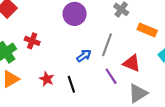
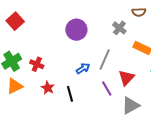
red cross: (32, 41) -> (37, 64), moved
red triangle: (132, 63) -> (126, 78), turned 48

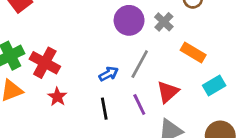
purple circle: (76, 30) -> (129, 20), moved
red cross: (37, 64) -> (45, 63), size x1.5
black line: (70, 94) -> (104, 109), moved

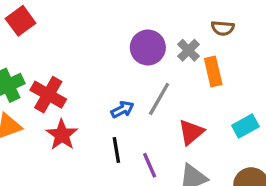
orange rectangle: (193, 52) -> (213, 72), moved, turned 45
red star: (57, 97) -> (62, 135), size x1.4
purple line: (139, 105) -> (150, 165), moved

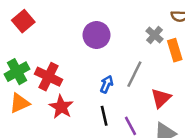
purple circle: (148, 47) -> (96, 35), moved
blue arrow: (122, 109) -> (107, 84), turned -36

